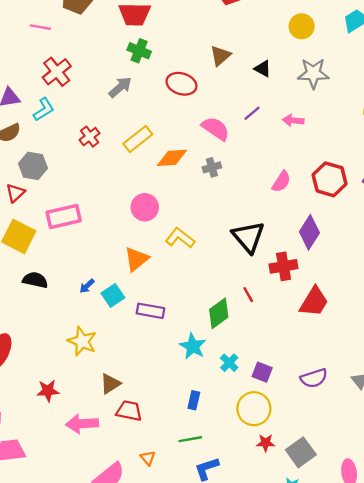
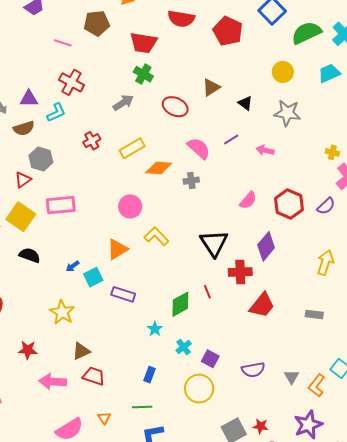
red cross: (57, 72) -> (71, 82), turned -30
cyan star: (193, 346) -> (155, 329), size x0.7
red star: (266, 443) -> (261, 426), moved

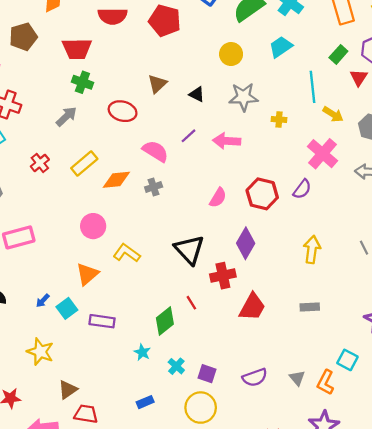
pink arrow: (265, 150) -> (227, 141), size x1.4
yellow cross: (332, 152) -> (279, 119), moved
blue rectangle: (150, 375) -> (145, 402), turned 56

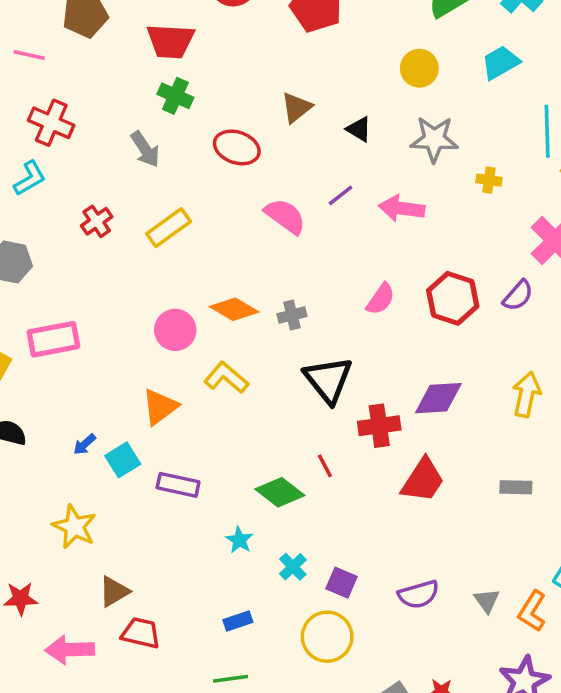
gray arrow: (66, 116) -> (145, 149), turned 95
orange diamond: (116, 180) -> (234, 309), moved, turned 32
gray cross: (154, 187) -> (292, 315), moved
purple diamond: (246, 243) -> (438, 398), moved, turned 52
green diamond: (165, 321) -> (280, 492), turned 72

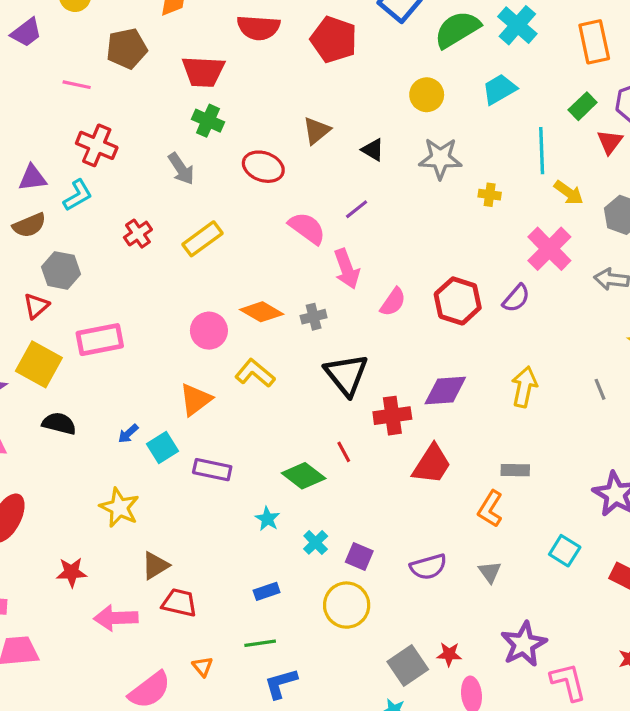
pink arrow: (402, 208) -> (347, 269), moved, turned -117
orange L-shape: (532, 611) -> (490, 509), moved

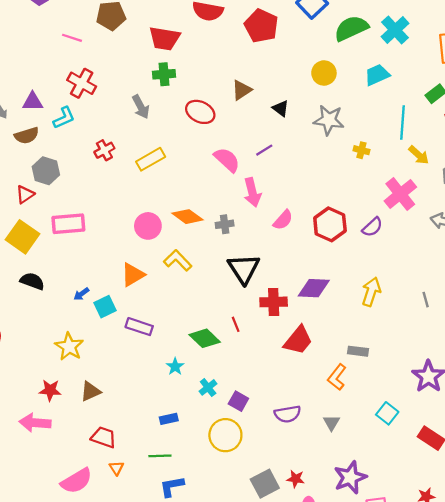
green cross: (208, 121) -> (164, 74), turned -35
red star: (71, 572) -> (50, 390), moved
red trapezoid: (179, 603) -> (104, 437), moved
pink arrow: (116, 618) -> (35, 423), moved

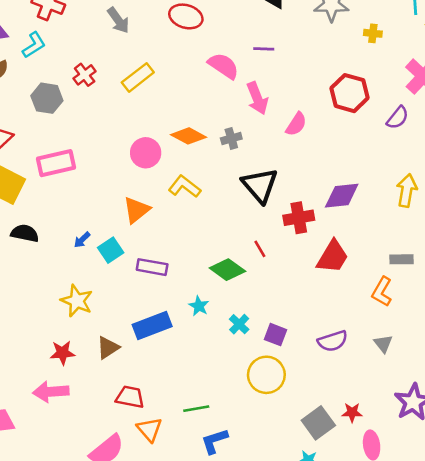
purple line: (264, 150) -> (264, 49), turned 42
gray hexagon: (46, 171) -> (47, 98), moved
red hexagon: (330, 224) -> (349, 93), moved
blue rectangle: (169, 419) -> (152, 325), moved, size x1.8
orange triangle: (116, 468) -> (150, 429), size x1.5

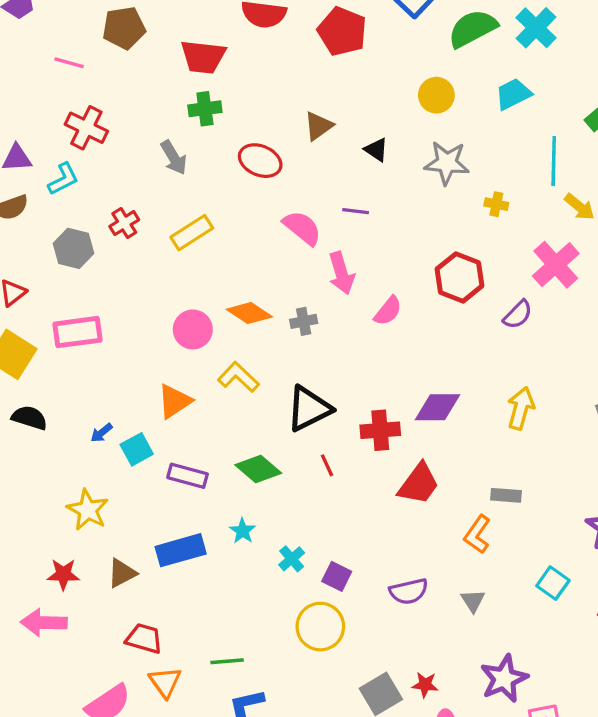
black triangle: (260, 185) -> (309, 409), moved, turned 39
green diamond: (227, 270) -> (258, 469), moved

